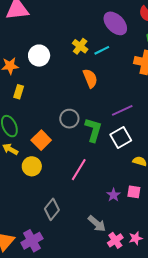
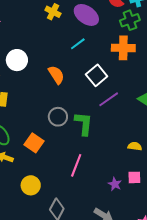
yellow cross: (80, 46) -> (53, 12), moved
orange semicircle: (90, 78) -> (56, 75), moved
white square: (121, 137) -> (97, 75), moved
yellow circle: (32, 166) -> (31, 185), moved

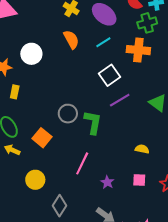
cyan line: (78, 44) -> (103, 42), moved
orange semicircle: (56, 75) -> (71, 39), moved
purple star: (115, 184) -> (107, 182), moved

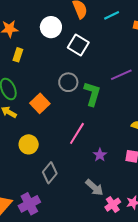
white circle: (31, 54) -> (51, 27), moved
white square: (110, 75) -> (78, 45), moved, turned -30

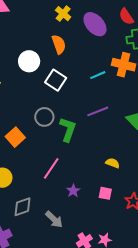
cyan line: (112, 15) -> (98, 75), moved
gray diamond: (50, 173) -> (22, 207), turned 30
gray arrow: (94, 188) -> (54, 219), moved

